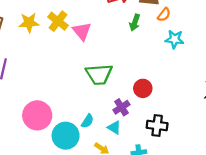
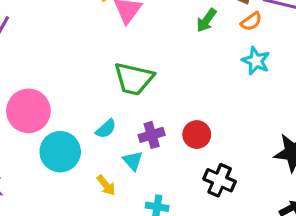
red circle: (143, 88) -> (197, 135), moved
cyan semicircle: (88, 121) -> (106, 129), moved
black cross: (157, 125) -> (220, 180), moved

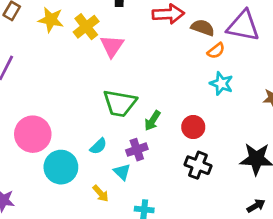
green arrow: (206, 20) -> (152, 121), moved
red circle: (197, 135) -> (193, 127), moved
black cross: (220, 180) -> (198, 165), moved

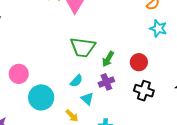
pink circle: (33, 134) -> (19, 74), size x0.7
cyan semicircle: (98, 146) -> (76, 81), moved
purple cross: (137, 150) -> (106, 82), moved

